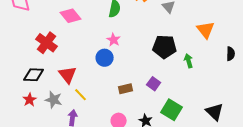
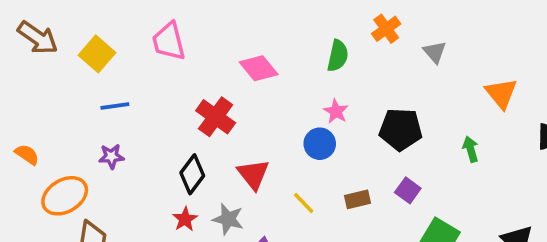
black pentagon: (165, 47) -> (401, 129), moved
black diamond: (34, 75) -> (192, 174), turned -55
yellow line: (81, 95) -> (304, 203), moved

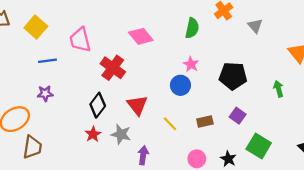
pink trapezoid: (169, 41) -> (80, 40), moved

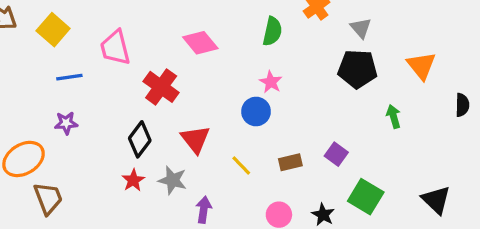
black pentagon: (233, 76) -> (358, 69), moved
brown trapezoid: (32, 147) -> (48, 198), turned -30

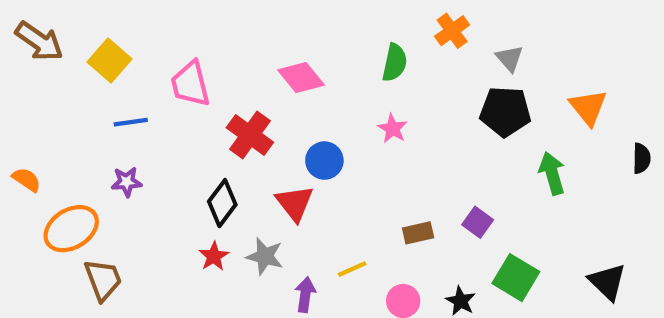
blue circle: (256, 112) -> (324, 161), moved
green arrow: (394, 116) -> (552, 173), size x1.4
yellow line: (241, 166) -> (352, 269), moved, turned -70

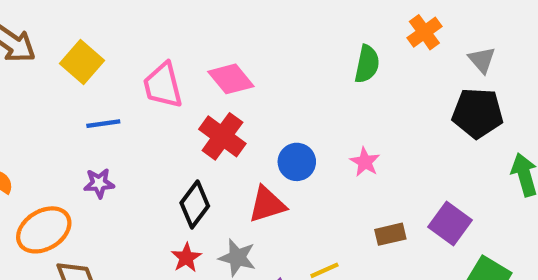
pink diamond: (301, 78) -> (231, 79), moved
pink star: (392, 129) -> (365, 162), moved
red triangle: (295, 203) -> (267, 204), turned 51
purple square: (478, 222) -> (450, 224), size x1.4

